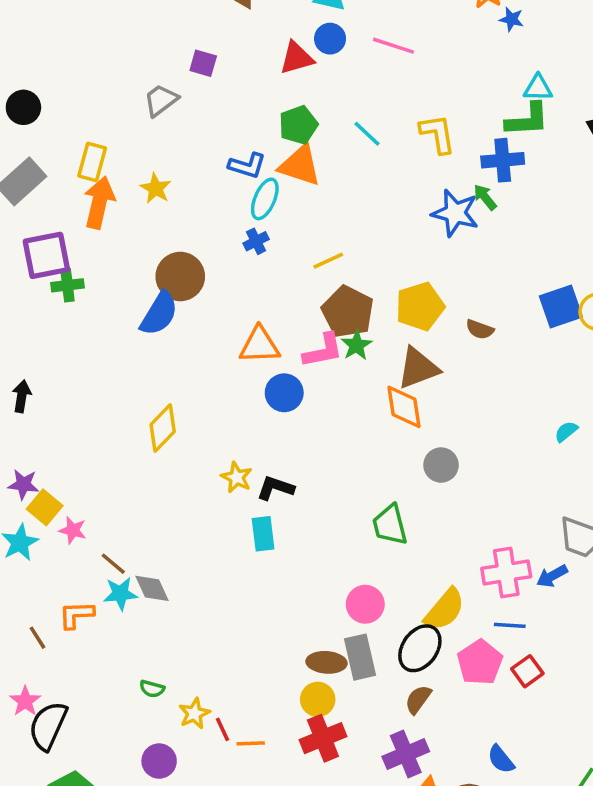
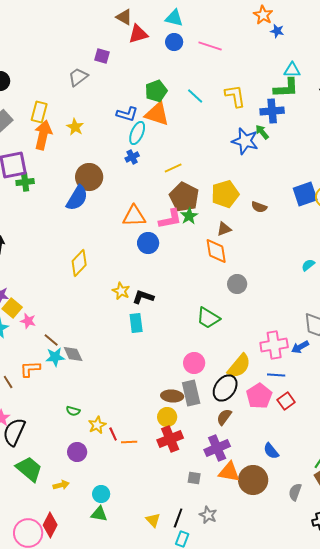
red triangle: (297, 58) -> (138, 34), moved
brown triangle: (418, 368) -> (224, 229), size x0.6
green trapezoid: (390, 525) -> (208, 318), turned -45

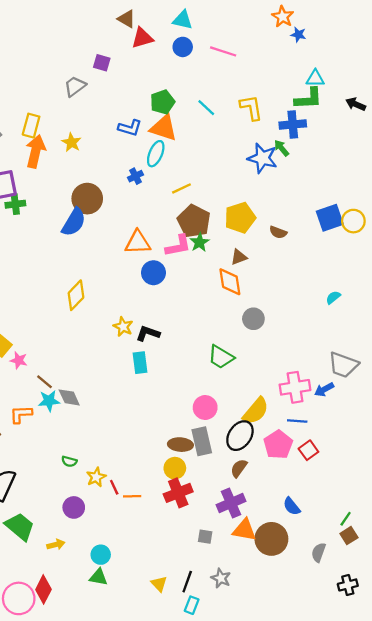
cyan ellipse: (137, 133) -> (156, 154), moved

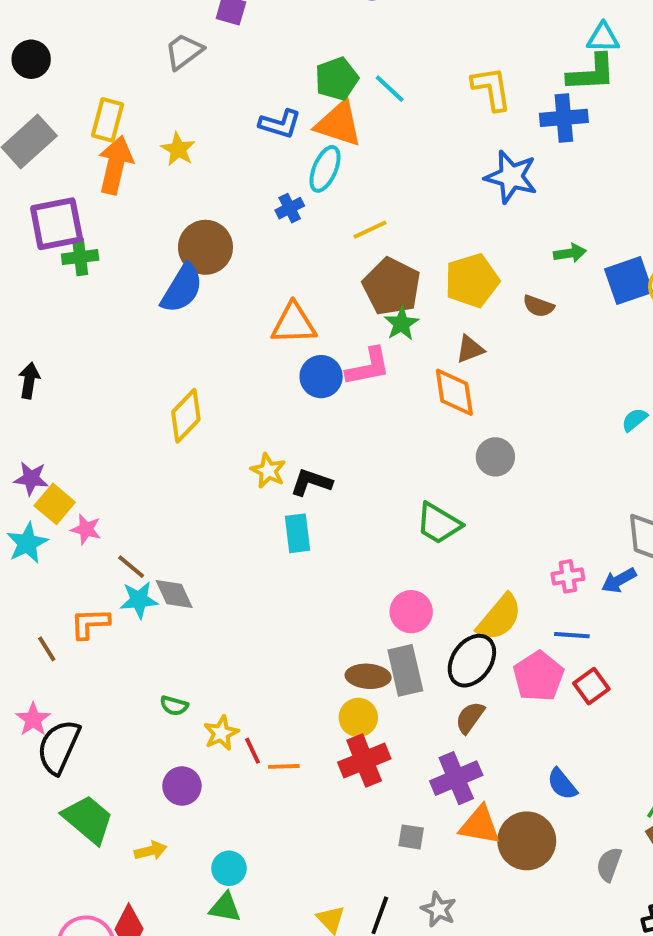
cyan line: (206, 108) -> (390, 89), moved
green arrow: (282, 148) -> (570, 253), moved, turned 120
pink L-shape: (178, 246) -> (368, 367), moved
pink cross: (295, 387) -> (568, 576), size x0.6

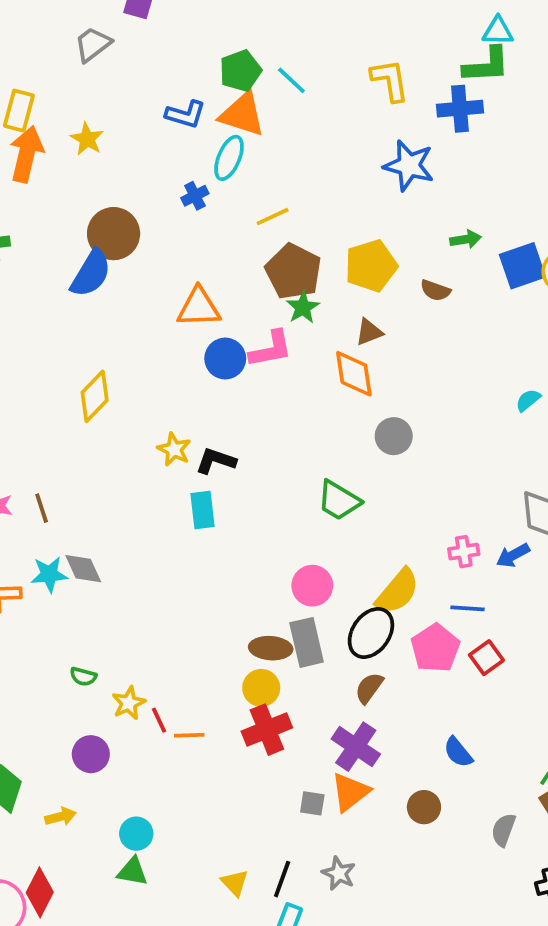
brown line: (131, 567) -> (42, 508), moved, turned 32
purple cross: (456, 778) -> (356, 747), turned -33
orange triangle: (480, 825) -> (350, 792), moved, turned -48
brown circle: (527, 841) -> (424, 807), size x0.6

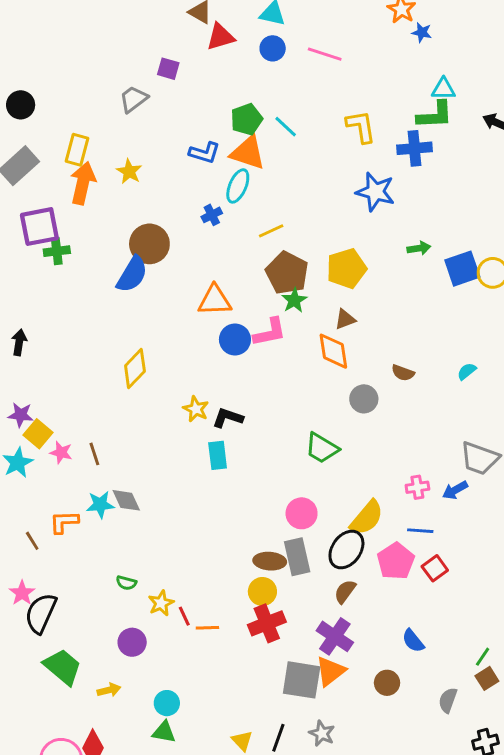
brown semicircle: (435, 290) -> (403, 373), moved
gray square: (312, 803) -> (302, 680), size x2.0

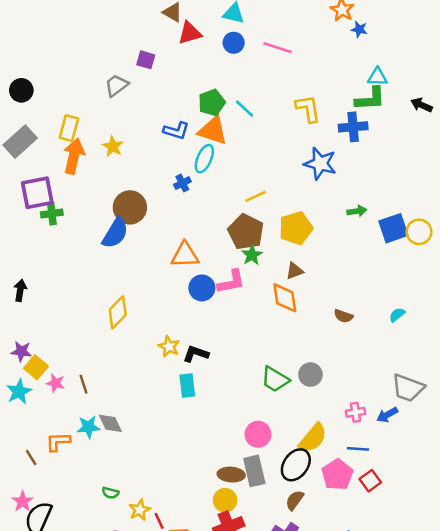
yellow line: (271, 231) -> (256, 196), moved
gray circle: (364, 399) -> (310, 375), moved

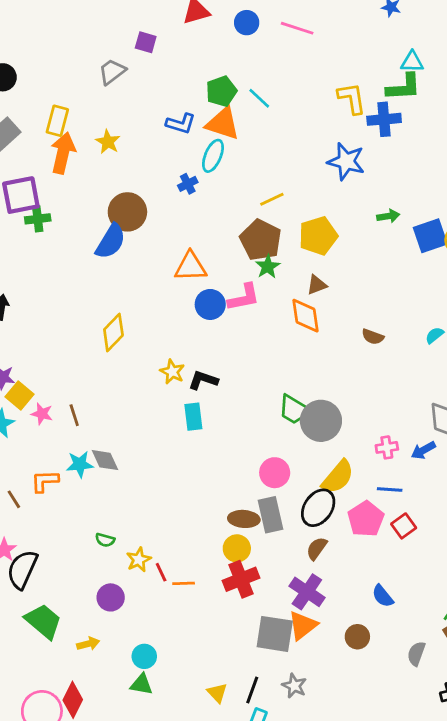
yellow L-shape: (308, 109) -> (352, 98), moved
gray circle: (310, 375) -> (321, 421), moved, size x1.5

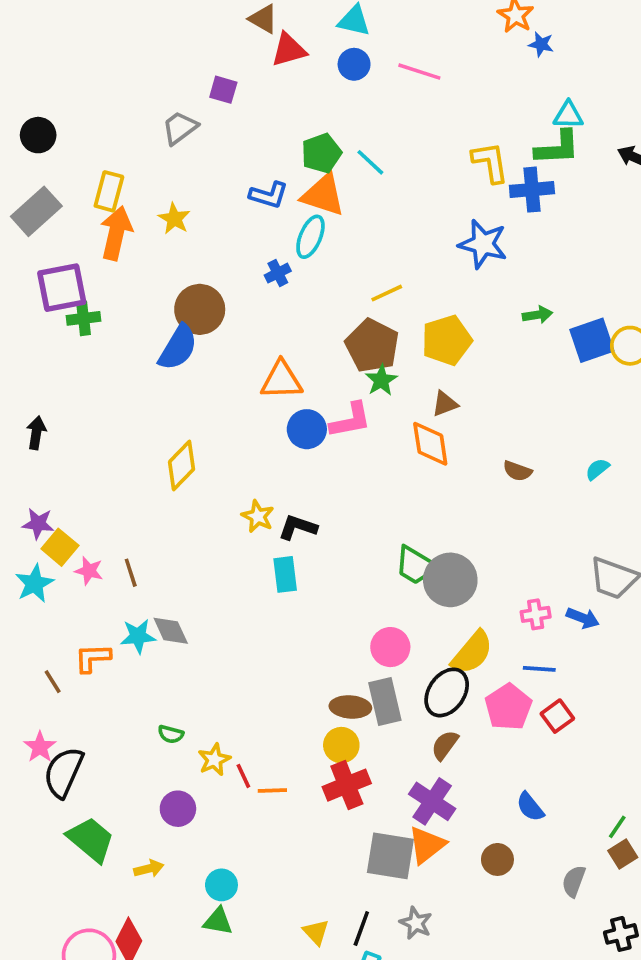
blue arrow: (423, 450) -> (583, 618), turned -130

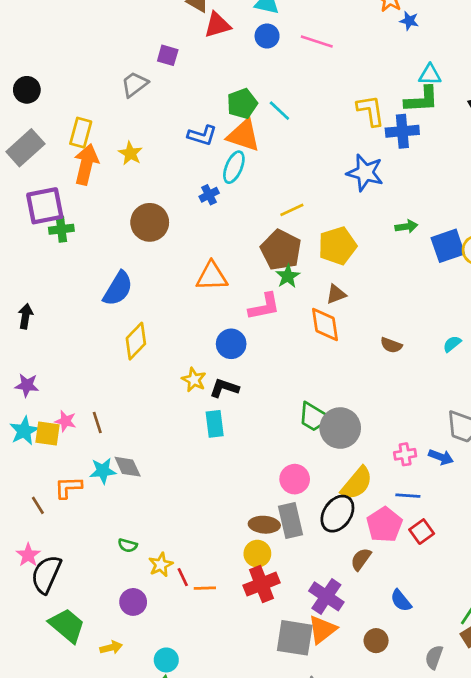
blue semicircle: (178, 347) -> (118, 289), moved
blue circle: (307, 429) -> (231, 344), moved
yellow square: (60, 547) -> (48, 434), moved, turned -32
brown semicircle: (445, 745) -> (361, 559), moved

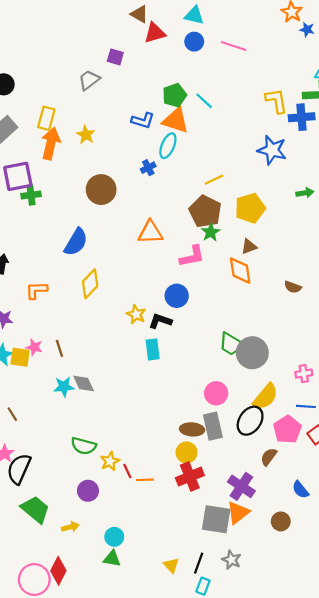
blue circle: (231, 344) -> (177, 296), moved
orange L-shape: (68, 487) -> (36, 290), moved
green semicircle: (128, 545) -> (84, 446), size x1.6

